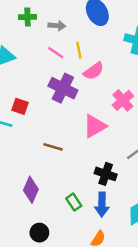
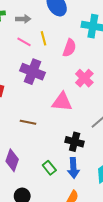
pink semicircle: (94, 71) -> (69, 48), moved, turned -30
pink triangle: (95, 126) -> (62, 102), turned 40

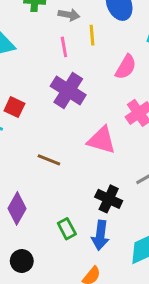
yellow line: (44, 38) -> (92, 35), moved
pink line: (24, 42) -> (64, 47), turned 40

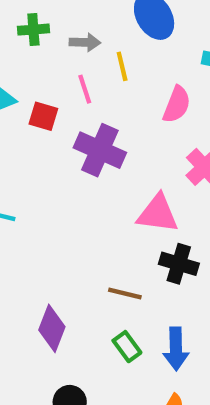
red square: (14, 107) -> (43, 116), moved
brown line: (49, 160) -> (125, 294), moved
black cross: (109, 199) -> (179, 264), moved

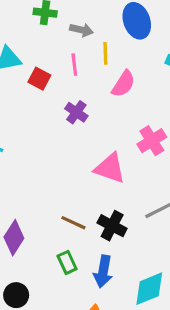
pink semicircle: (177, 105) -> (123, 84), moved
purple cross: (100, 150) -> (76, 112), size x0.6
black cross: (179, 264) -> (112, 226), moved

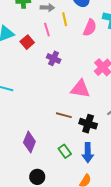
red square: (39, 79) -> (27, 42), turned 32
pink semicircle: (123, 84) -> (90, 28), moved
brown line: (73, 223) -> (64, 115), moved

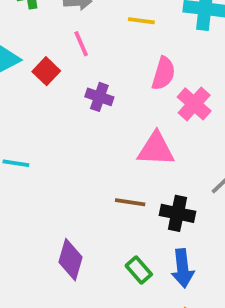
yellow line: (65, 19) -> (141, 21), moved, turned -64
pink semicircle: (90, 28) -> (163, 73), moved

